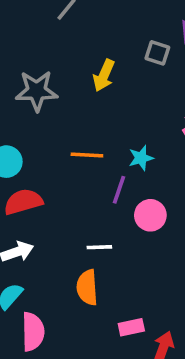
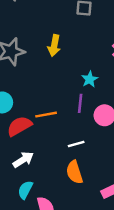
yellow arrow: (104, 75) -> (54, 46), moved
orange line: (87, 155) -> (46, 115), moved

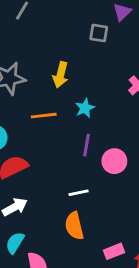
cyan star: (90, 79) -> (85, 108), moved
orange line: (46, 115) -> (44, 116), moved

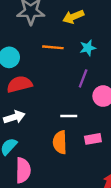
yellow arrow: (61, 75) -> (73, 17), turned 42
pink rectangle: (114, 251) -> (93, 139), moved

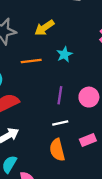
purple line: (83, 78) -> (60, 95), moved

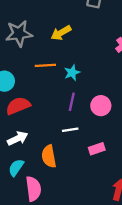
cyan star: (64, 54) -> (72, 73), moved
orange semicircle: (57, 150) -> (49, 156), moved

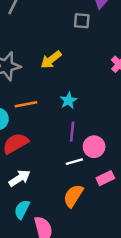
orange line: (45, 65) -> (26, 104), moved
pink circle: (101, 106) -> (94, 147), moved
orange semicircle: (49, 156) -> (73, 196), moved, turned 50

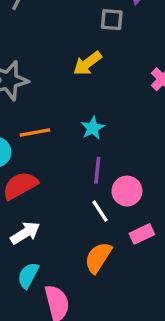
yellow arrow: (51, 60) -> (87, 63), moved
white line: (74, 162) -> (100, 211), turned 72

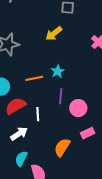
orange line: (35, 132) -> (34, 78), moved
white line: (100, 211) -> (38, 114), moved, turned 32

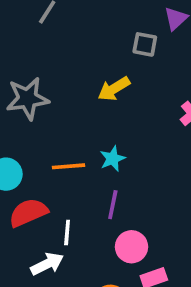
pink circle: (78, 108) -> (131, 247), moved
white arrow: (19, 134) -> (47, 264), moved

